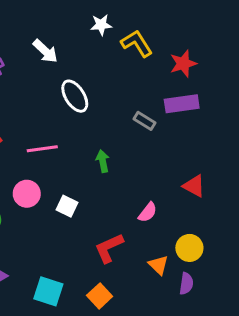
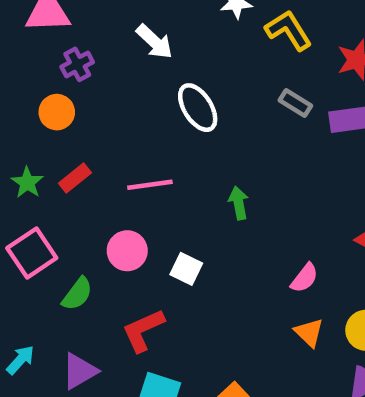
gray rectangle: (144, 121) -> (295, 103), moved
red L-shape: (109, 248) -> (143, 330), moved
orange triangle: (158, 265) -> (309, 333), moved

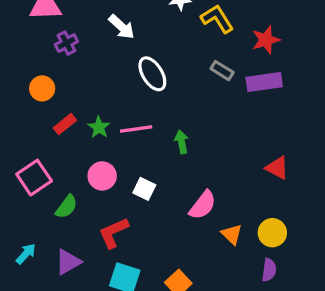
orange circle: (57, 112) -> (42, 88), moved
green star: (27, 183) -> (99, 127), moved
pink line: (150, 185) -> (136, 129), moved
pink semicircle: (304, 278) -> (203, 205), moved, size x1.4

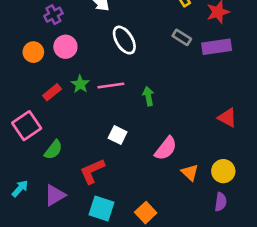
red rectangle: (65, 124) -> (52, 92), moved
pink circle: (102, 176) -> (65, 47), moved

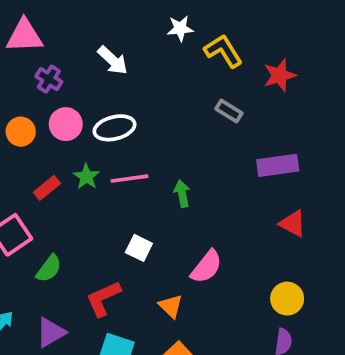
purple cross: (53, 15) -> (49, 79), turned -30
white ellipse: (124, 40) -> (115, 128), moved, turned -72
purple rectangle: (217, 47) -> (278, 165), moved
orange triangle: (190, 172) -> (171, 306), moved

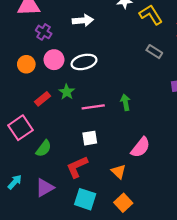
white arrow: (113, 60) -> (83, 20), turned -48
pink line: (130, 179) -> (93, 107), moved
white square: (139, 248) -> (90, 138), moved, turned -35

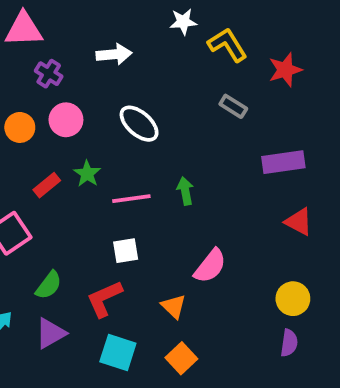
white ellipse: (84, 62) -> (139, 124), moved, turned 55
green semicircle: (44, 148) -> (49, 285), moved

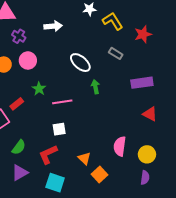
white ellipse: (139, 124) -> (80, 63), moved
red rectangle: (47, 185) -> (17, 104), moved
green arrow: (185, 191) -> (95, 87), moved
pink semicircle: (210, 266) -> (120, 146), moved, turned 150
orange square: (181, 358) -> (100, 175), moved

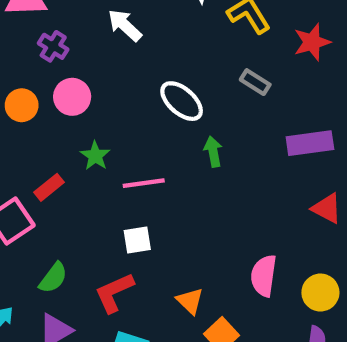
white arrow: (53, 26) -> (125, 25), turned -132

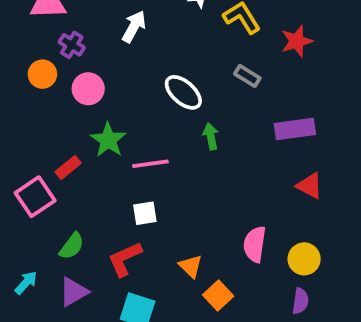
white arrow: (125, 25) -> (134, 27), turned 76
orange circle: (22, 105) -> (42, 74), moved
green star: (95, 156) -> (108, 140), size x1.4

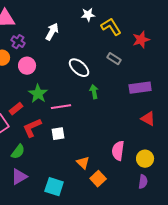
red L-shape: (125, 259) -> (32, 128), moved

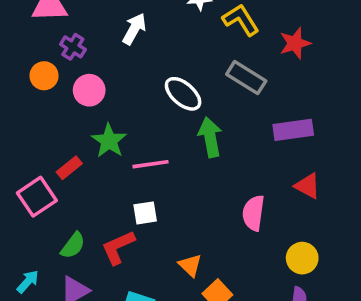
gray rectangle: (114, 59) -> (246, 78), size x1.5
green arrow: (94, 92) -> (210, 137), size x1.5
red L-shape: (32, 128) -> (118, 247), moved
pink semicircle: (118, 151) -> (253, 213), moved

